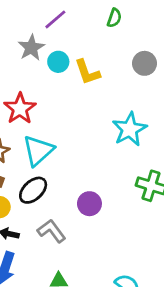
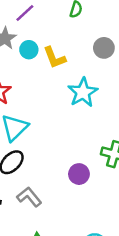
cyan star: (130, 129) -> (83, 92), moved
purple circle: (89, 204) -> (79, 174), moved

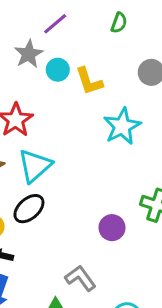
gray L-shape: (29, 197) -> (80, 278), moved

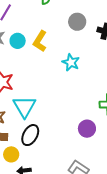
yellow L-shape: (89, 81) -> (40, 41), turned 70
cyan star: (122, 126) -> (71, 62), size x0.7

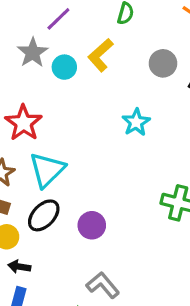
yellow L-shape: (40, 41) -> (100, 55), moved
purple circle: (87, 129) -> (92, 225), moved

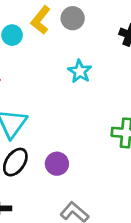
gray circle: (163, 63) -> (73, 18), moved

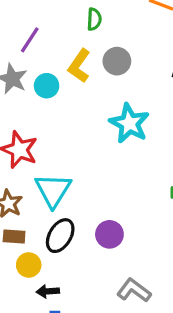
cyan star: (80, 71) -> (129, 123), size x1.4

